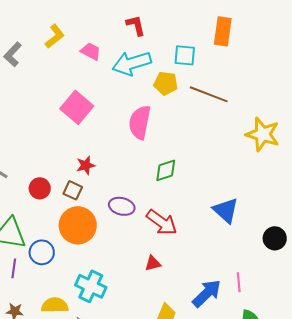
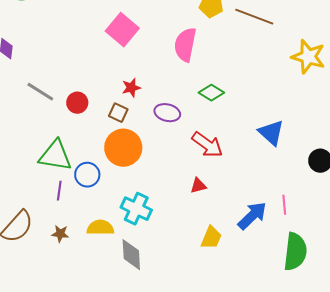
green diamond: (166, 170) -> (211, 93), turned 50
red circle: (40, 188) -> (77, 103), moved
purple ellipse: (122, 206) -> (167, 113), moved

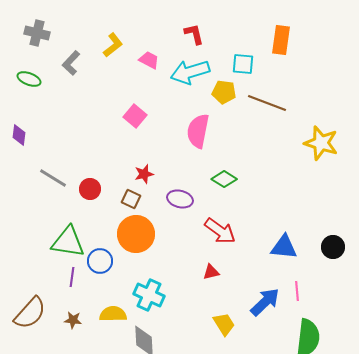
pink square: (122, 30) -> (135, 116), size x0.7
blue triangle: (271, 133) -> (284, 247), moved, turned -36
yellow trapezoid: (211, 238) -> (224, 324), turned -55

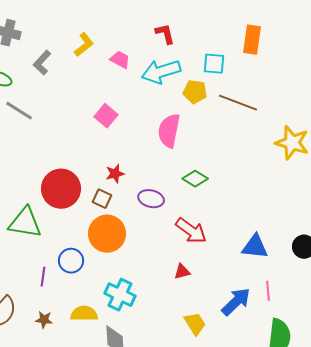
gray line: (53, 178) -> (19, 111), moved
red circle: (90, 189) -> (61, 189), size x1.8
green triangle: (68, 242) -> (25, 223), moved

